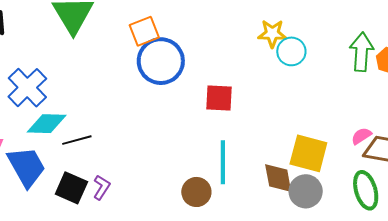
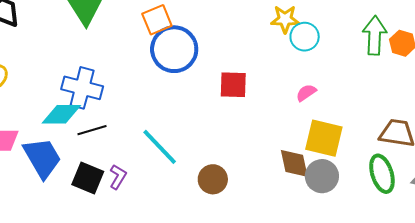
blue cross: (27, 88) -> (82, 88), moved, turned -30
pink semicircle: (361, 136) -> (306, 93), moved
cyan line: (223, 162) -> (160, 147), moved, turned -42

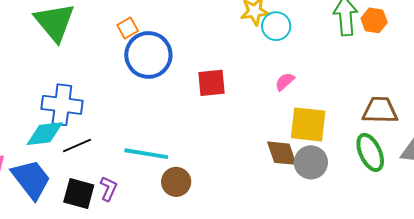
orange square: (157, 20) -> (128, 28), size x0.7
cyan line: (160, 147) -> (146, 154), turned -30
brown circle: (213, 179) -> (176, 182), moved

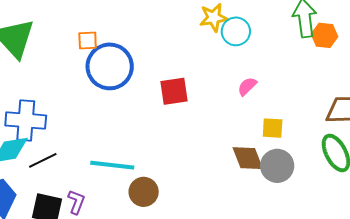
orange hexagon: (374, 20) -> (324, 35), moved
orange square: (128, 28) -> (88, 40), turned 30
yellow square: (308, 124) -> (273, 128), size x0.6

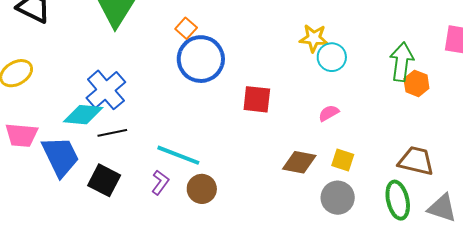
orange square: (88, 40) -> (186, 28), turned 30
blue cross: (26, 120) -> (106, 90), turned 30
brown diamond: (248, 158) -> (299, 162), moved, turned -72
purple L-shape: (76, 202) -> (160, 182), moved

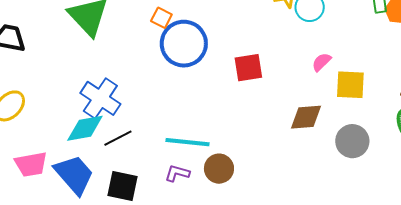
yellow square: (343, 160) -> (350, 85), moved, size x1.4
purple L-shape: (160, 182) -> (177, 173), turned -95

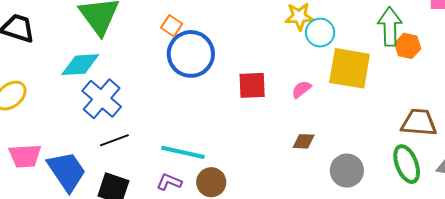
pink semicircle: (321, 62) -> (301, 89), moved
yellow square: (350, 85) -> (350, 68), moved, size x1.4
brown diamond: (306, 117) -> (304, 141), size x0.7
cyan diamond: (85, 128) -> (80, 65), moved

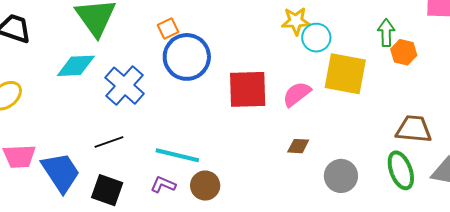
orange square: (172, 26) -> (168, 28), turned 30
green arrow: (390, 27) -> (386, 33), size x0.7
red square: (252, 85) -> (248, 89), size x1.4
pink semicircle: (301, 89) -> (297, 94), size x1.4
blue cross: (102, 99) -> (125, 86), moved

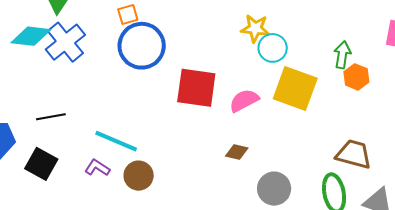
blue cross: (125, 86) -> (65, 42), moved

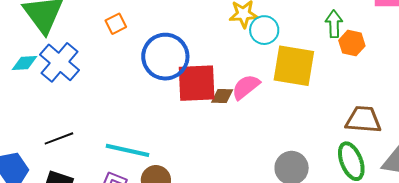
cyan diamond: (31, 36) -> (24, 63), size x0.7
blue circle: (142, 46) -> (165, 57), moved
brown diamond: (237, 152) -> (222, 96), moved

